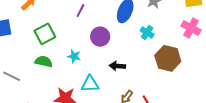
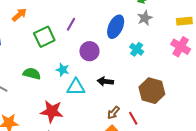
green square: (45, 34) -> (44, 37), moved
brown hexagon: (168, 58) -> (152, 91), moved
cyan triangle: (90, 84) -> (76, 87), moved

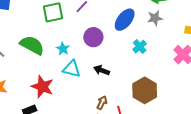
green semicircle: (32, 74) -> (32, 45), size x1.4
brown arrow: (113, 113) -> (102, 103), turned 152

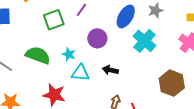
cyan cross: (140, 47) -> (144, 41), size x1.6
brown hexagon: (145, 90) -> (172, 83), moved

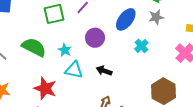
cyan cross: (144, 41) -> (141, 46), size x0.6

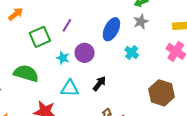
cyan star: (65, 50) -> (63, 58), moved
black arrow: (104, 71) -> (99, 84), turned 119

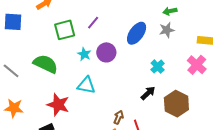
cyan cross: (132, 52) -> (158, 67), moved
black arrow: (99, 84) -> (148, 93), moved

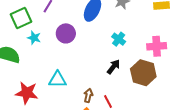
cyan star: (84, 54) -> (34, 38), moved
pink cross: (197, 65) -> (157, 46), moved, turned -36
cyan triangle: (86, 85) -> (58, 80), moved

